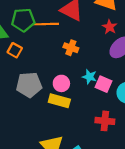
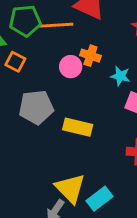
cyan star: (89, 77) -> (120, 76), moved
pink circle: (61, 83) -> (71, 67), moved

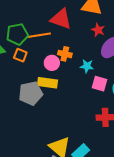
orange square: (15, 62) -> (20, 55), moved
yellow rectangle: (78, 127) -> (48, 83), moved

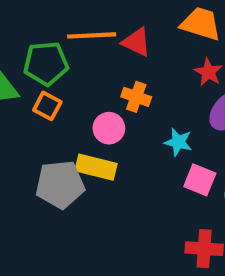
red triangle: (61, 19) -> (136, 42), size x0.7
orange line: (39, 35) -> (92, 35), moved
orange cross: (65, 54) -> (136, 97), moved

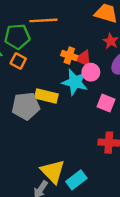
red triangle: (136, 42) -> (83, 58), moved
pink circle: (109, 128) -> (91, 72), moved
cyan star: (178, 142) -> (75, 82), moved, size x1.6

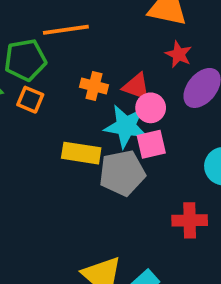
orange cross: (69, 56) -> (94, 86), moved
pink square: (106, 103) -> (151, 144), moved, turned -30
gray pentagon: (26, 106) -> (122, 173), moved

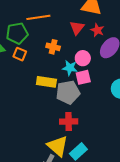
red triangle: (136, 86) -> (77, 28), moved, turned 49
cyan star: (126, 126) -> (70, 68), size x0.7
red cross: (190, 220) -> (69, 121), moved

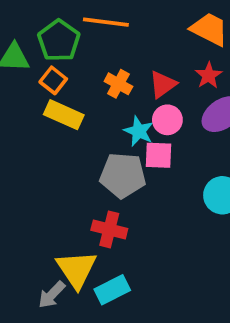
red triangle: (77, 28) -> (163, 84), moved
green pentagon: (17, 33) -> (59, 41), turned 30
yellow rectangle: (46, 82) -> (64, 115), moved

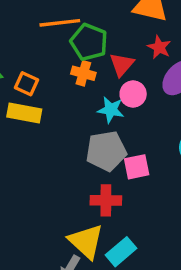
green pentagon: (59, 41) -> (89, 42), moved
yellow rectangle: (64, 115) -> (24, 113), moved
pink square: (158, 155) -> (137, 167), moved

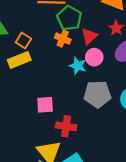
yellow rectangle: (24, 113) -> (19, 60), turned -40
gray pentagon: (106, 151) -> (97, 94), moved
pink square: (137, 167) -> (45, 105), moved

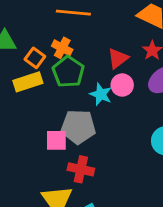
green pentagon: (69, 18) -> (68, 72), moved
orange cross: (63, 39) -> (62, 48), moved
gray pentagon: (97, 94) -> (78, 127), moved

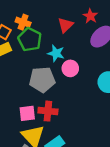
pink circle: (122, 85) -> (70, 68), moved
pink square: (56, 140) -> (27, 113), moved

